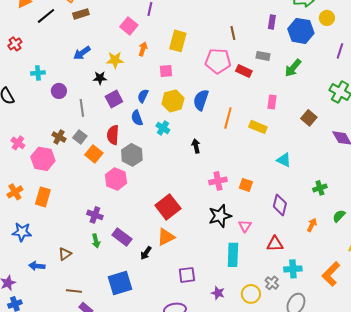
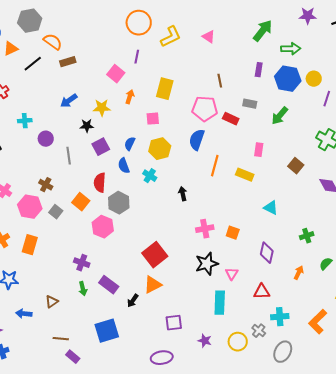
yellow circle: (327, 18) -> (314, 79), moved
blue semicircle: (201, 100) -> (197, 140), moved
gray square: (80, 137) -> (56, 212), moved

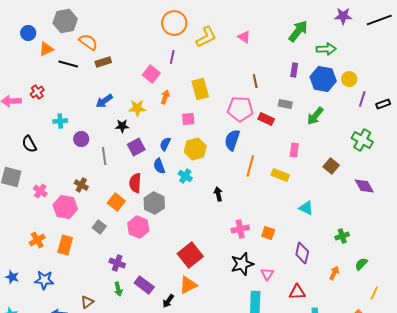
black line: (33, 64) -> (68, 64), turned 54
yellow rectangle: (165, 89) -> (200, 89), turned -30
gray square: (56, 212) -> (99, 227), moved

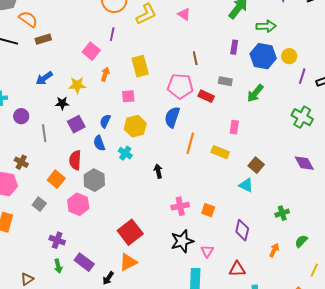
brown square: (331, 166) -> (256, 165), moved

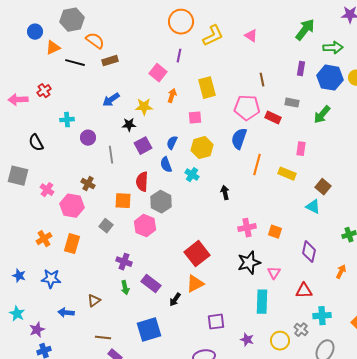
orange square: (56, 179) -> (123, 201), turned -36

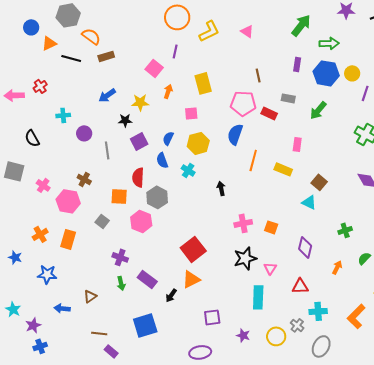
blue star: (19, 276) -> (15, 257), moved

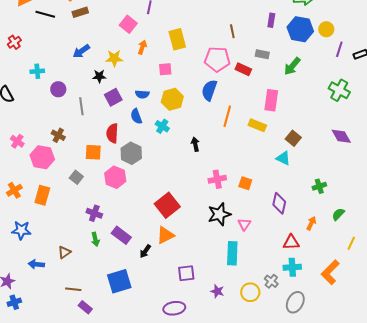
blue semicircle: (168, 138) -> (142, 94), turned -112
pink rectangle: (297, 144) -> (271, 100), size x1.5
red triangle: (300, 286) -> (291, 242), moved

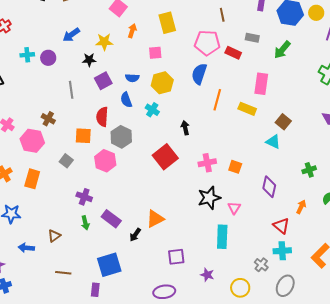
purple circle: (58, 89) -> (48, 58), moved
red square: (167, 205) -> (165, 157), moved
red triangle: (291, 242) -> (281, 226), turned 42
yellow circle: (250, 292) -> (240, 288), moved
purple rectangle: (85, 307) -> (95, 290), moved, turned 56

